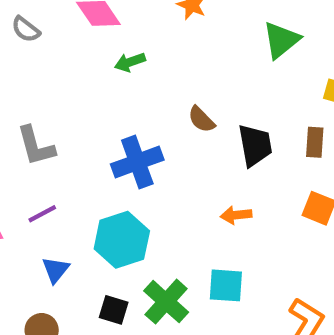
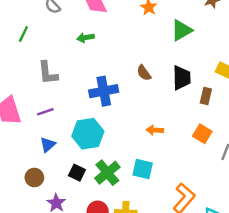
green triangle: (281, 40) -> (182, 30), moved
green arrow: (130, 62) -> (85, 38), moved
black trapezoid: (255, 145) -> (182, 78), moved

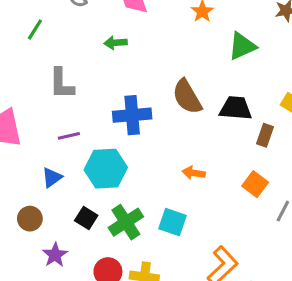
brown semicircle: (144, 73) -> (187, 97), size x1.6
black trapezoid: (182, 78) -> (236, 108), turned -90
purple line: (45, 112) -> (69, 136), moved

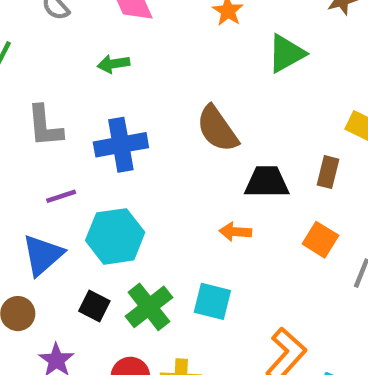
black trapezoid: (236, 108) -> (267, 182), moved
blue cross: (132, 115) -> (121, 145), moved
blue triangle: (52, 177) -> (43, 255), size x1.5

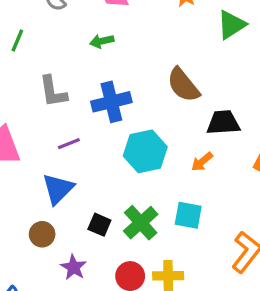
orange arrow: (235, 232) -> (202, 162), turned -40
cyan hexagon: (115, 236) -> (145, 151), moved

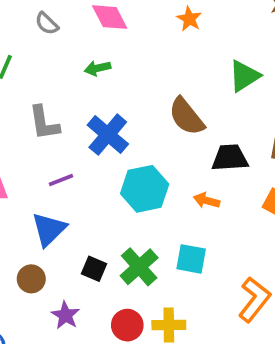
green triangle: (231, 25) -> (244, 76), moved
blue cross: (111, 102) -> (108, 135), turned -36
orange arrow: (202, 162) -> (207, 200), turned 55

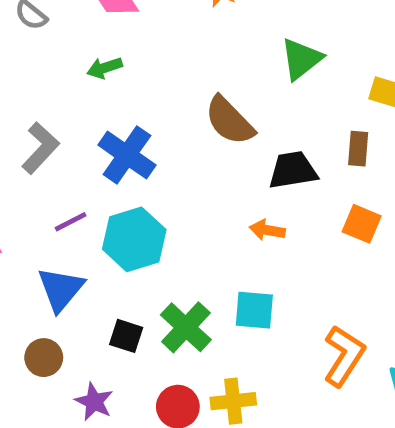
gray L-shape: (44, 123) -> (40, 148), turned -123
cyan hexagon: (145, 189) -> (134, 239), moved

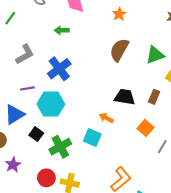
green triangle: (301, 59) -> (155, 55), moved
brown semicircle: (229, 121) -> (119, 50), moved, turned 55
cyan square: (254, 310) -> (92, 138), moved
black square: (126, 336) -> (36, 134), moved

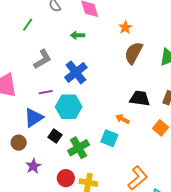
orange star: (119, 14) -> (125, 27), moved

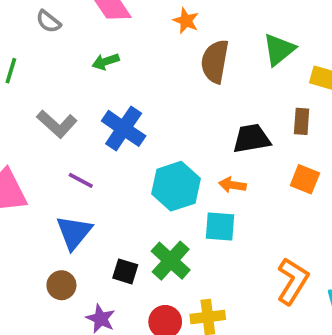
gray L-shape: (43, 59) -> (57, 124), turned 90
purple line: (46, 92) -> (81, 180), turned 56
cyan hexagon: (69, 107) -> (176, 186), moved
black square: (55, 136) -> (125, 271), moved

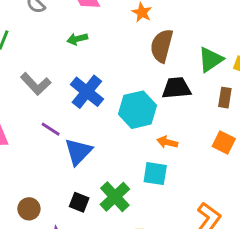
green triangle: (279, 49) -> (210, 59), moved
black trapezoid: (251, 139) -> (176, 88), moved
cyan hexagon: (176, 186) -> (137, 110), moved
blue triangle: (74, 232) -> (78, 152), moved

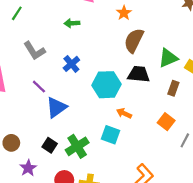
blue cross: (87, 92) -> (71, 64), size x0.7

